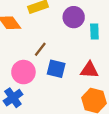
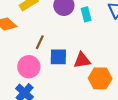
red triangle: (89, 70) -> (82, 60), moved

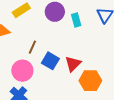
blue square: (58, 57) -> (50, 61), turned 30
red triangle: (82, 60) -> (73, 64), turned -36

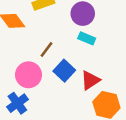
cyan rectangle: (76, 20) -> (87, 38), moved, turned -64

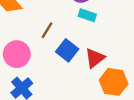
pink circle: (29, 75) -> (17, 54), moved

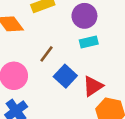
cyan rectangle: (87, 15) -> (89, 42), turned -36

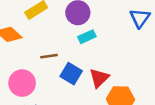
brown line: (47, 54) -> (49, 56), turned 56

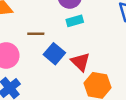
red triangle: (99, 78) -> (80, 62), turned -40

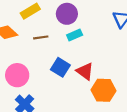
brown line: (36, 34) -> (41, 37), moved

